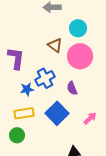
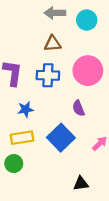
cyan circle: (78, 28) -> (87, 20), moved
brown triangle: (55, 45) -> (53, 44), moved, turned -42
blue cross: (45, 78) -> (48, 75), moved, turned 30

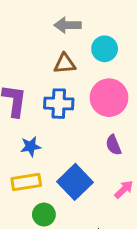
cyan circle: (87, 20) -> (105, 49), moved
purple semicircle: (78, 108) -> (113, 145), moved
green circle: (14, 163) -> (44, 215), moved

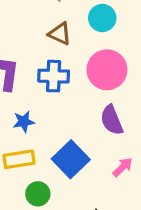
brown triangle: (65, 64) -> (60, 34), turned 30
purple semicircle: (113, 145) -> (112, 120), size x1.4

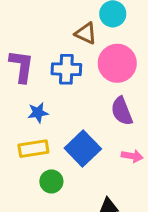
brown triangle: (60, 34) -> (86, 33), moved
pink arrow: (123, 167) -> (132, 156), turned 54

